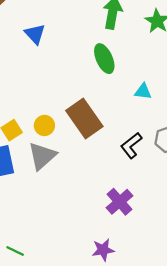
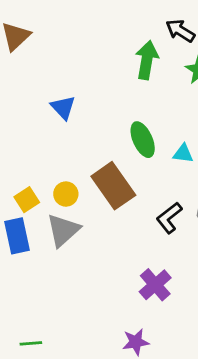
blue triangle: (35, 34) -> (63, 107), moved
green ellipse: (104, 59) -> (143, 140), moved
green line: (15, 251) -> (31, 343), turned -30

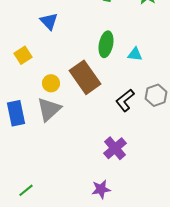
green ellipse: (143, 140) -> (106, 44), turned 35
yellow square: (27, 200) -> (23, 55), moved
green line: (31, 343) -> (26, 190), turned -35

